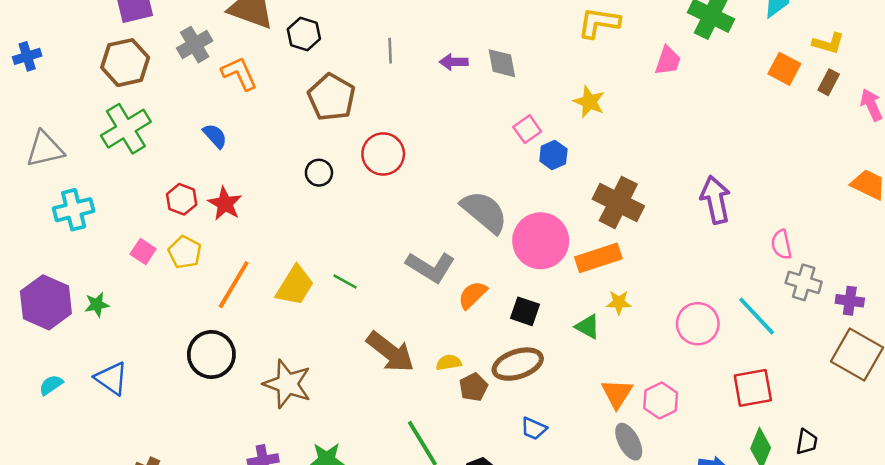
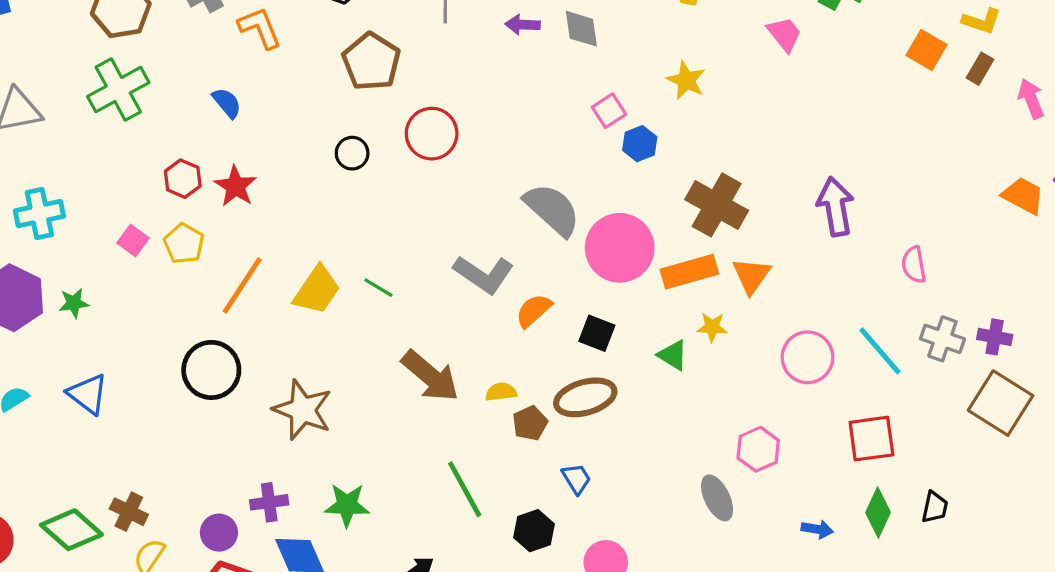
pink trapezoid: (668, 61) -> (784, 34), turned -60
cyan cross: (74, 210) -> (39, 214), moved
gray cross: (804, 282) -> (942, 339), moved
orange triangle: (617, 394) -> (751, 275), moved
blue trapezoid: (534, 429) -> (576, 479), moved, turned -148

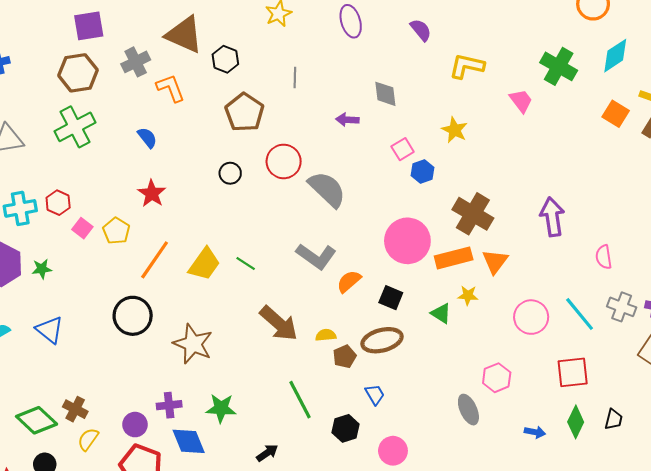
purple arrow: (523, 25) -> (347, 120), moved
red hexagon: (183, 179) -> (58, 203), moved
gray semicircle: (552, 210) -> (327, 189), moved

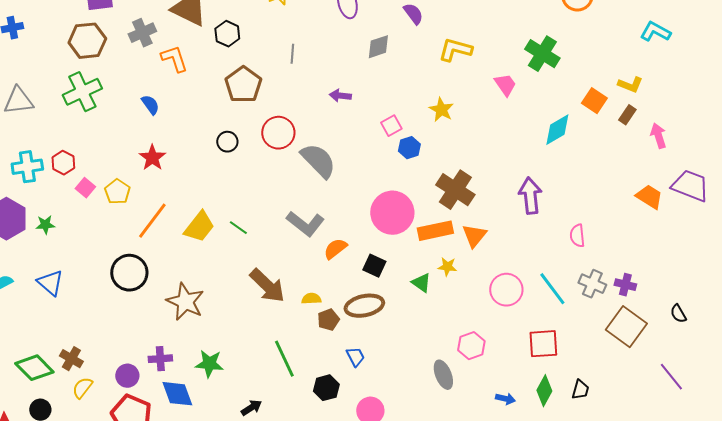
cyan diamond: (615, 56) -> (557, 130), moved
gray diamond: (385, 94) -> (378, 47), moved, turned 76

